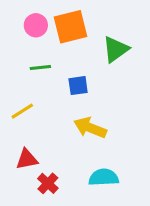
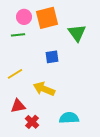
green triangle: (116, 49) -> (77, 33), turned -30
green line: (40, 67) -> (18, 35), moved
yellow arrow: (90, 128) -> (44, 89), moved

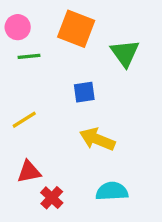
pink circle: (24, 17) -> (18, 27), moved
orange square: (47, 18) -> (76, 29), turned 35
yellow arrow: (44, 89) -> (97, 139), moved

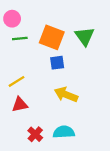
orange square: (76, 29) -> (52, 37), moved
red triangle: (29, 172) -> (20, 105), moved
cyan semicircle: (112, 191) -> (64, 132), moved

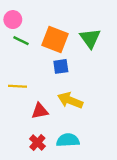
green line: (20, 39) -> (21, 41), turned 32
yellow line: (16, 81) -> (18, 86), turned 35
red triangle: (20, 105) -> (40, 111), moved

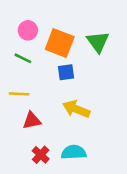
pink circle: (13, 20) -> (28, 30), moved
green line: (21, 41) -> (23, 58), moved
red triangle: (40, 111) -> (32, 121), moved

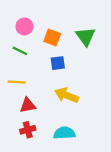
orange square: (60, 43) -> (52, 38), size x0.7
red cross: (41, 155) -> (28, 130), moved, turned 32

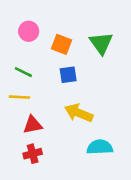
green line: (20, 51) -> (23, 72), moved
cyan semicircle: (64, 133) -> (100, 147), moved

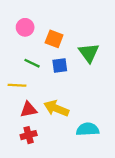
green triangle: (101, 43) -> (89, 53), moved
green line: (23, 72) -> (32, 63), moved
yellow arrow: (79, 113) -> (56, 108), moved

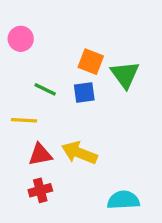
pink circle: (25, 27) -> (21, 39), moved
orange square: (54, 39) -> (91, 62), moved
cyan semicircle: (88, 129) -> (123, 200), moved

